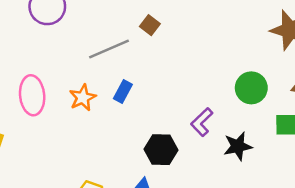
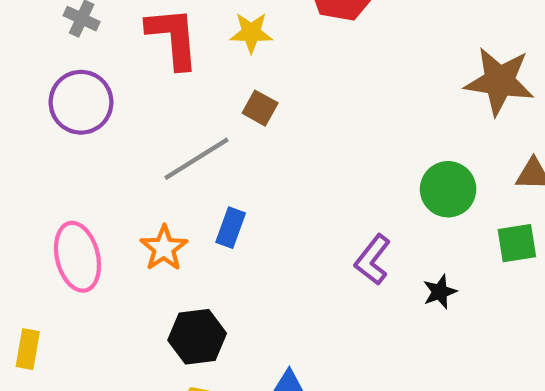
black star: (238, 146) -> (440, 292), size x0.7
black hexagon: (161, 150) -> (197, 337), moved

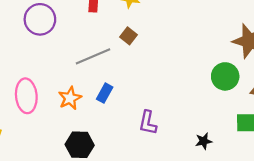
green circle: (448, 189) -> (225, 76), moved
purple L-shape: (373, 260) -> (148, 123), moved, turned -35

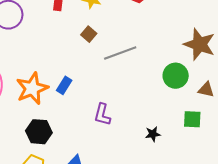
gray line: (93, 56) -> (120, 53), moved
orange star: (70, 98) -> (32, 88), size x1.5

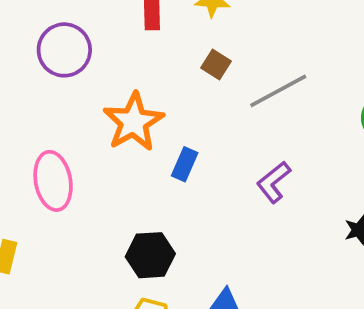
orange star: (32, 88) -> (133, 122), moved
purple L-shape: (102, 115) -> (274, 182), moved, turned 45

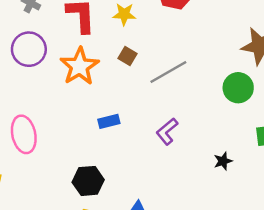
orange star: (133, 122) -> (79, 66), moved
blue rectangle: (185, 164) -> (109, 121), turned 54

